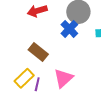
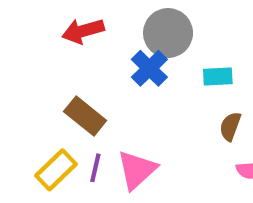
purple line: (37, 84) -> (95, 168), moved

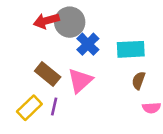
gray circle: (168, 33) -> (70, 22), moved
cyan rectangle: (218, 77) -> (131, 49), size x1.5
pink triangle: (137, 170) -> (80, 81), moved

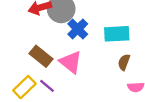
pink triangle: (80, 81) -> (71, 62), turned -40
purple line: (54, 106) -> (47, 86), turned -63

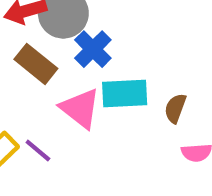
cyan rectangle: (117, 34) -> (125, 93), moved
brown rectangle: (41, 56) -> (36, 64), moved

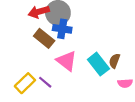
blue cross: (93, 49) -> (62, 29), moved, turned -36
cyan rectangle: (125, 93) -> (98, 64), moved, turned 55

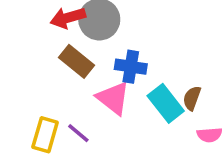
blue cross: (62, 29) -> (131, 67), moved
yellow rectangle: (25, 83) -> (45, 135), turned -30

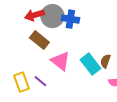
blue cross: (131, 67) -> (70, 19), moved
yellow rectangle: (45, 135) -> (21, 82), turned -36

